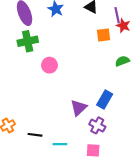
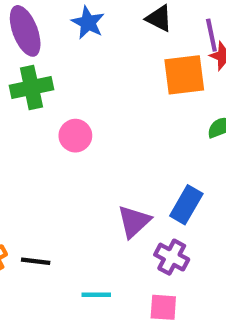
orange square: (104, 35) -> (184, 75), size x1.5
black line: (35, 135) -> (36, 261), moved

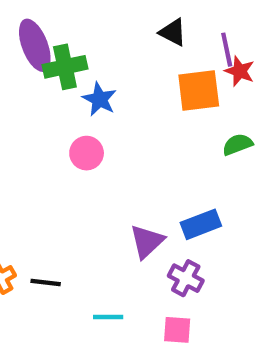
blue star: (88, 23) -> (99, 99), moved
green cross: (31, 87) -> (65, 67), moved
blue rectangle: (186, 205) -> (201, 224), turned 39

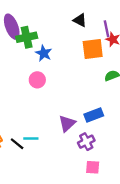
purple cross: (186, 278) -> (86, 142), turned 35
black line: (46, 282) -> (17, 144), turned 32
cyan line: (108, 317) -> (31, 138), moved
pink square: (177, 330) -> (93, 167), moved

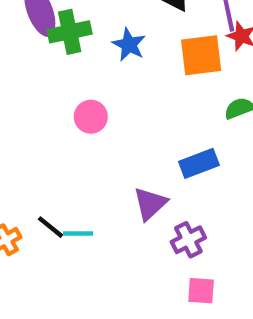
blue star: (44, 53) -> (129, 45), moved
blue rectangle: (94, 115) -> (199, 163), moved
black line: (17, 144) -> (50, 227), moved

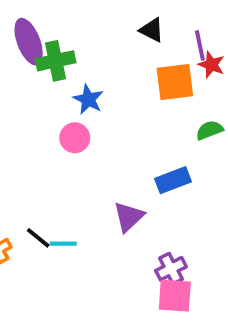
blue star: (129, 45) -> (88, 99), moved
purple cross: (188, 240) -> (171, 269), moved
pink square: (201, 291) -> (175, 296), size x1.4

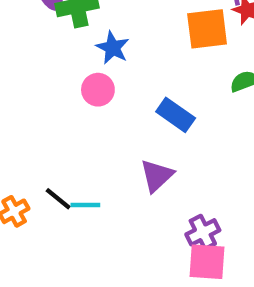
blue rectangle: (173, 180) -> (176, 115), moved, turned 56

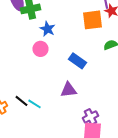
purple triangle: (157, 176) -> (68, 90), turned 36
cyan line: (85, 205) -> (34, 104), turned 32

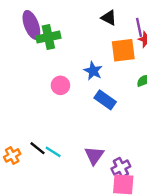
blue star: (47, 29) -> (93, 71), moved
purple triangle: (68, 90) -> (94, 155), moved, turned -48

